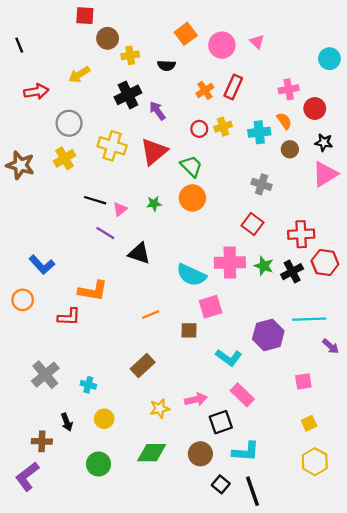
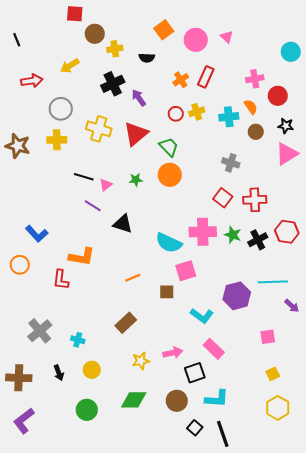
yellow cross: (65, 158) -> (57, 140), turned 30
red cross: (301, 234) -> (255, 200), moved
red L-shape: (69, 317) -> (61, 280), turned 95
brown cross: (42, 441) -> (19, 378), moved, size x1.4

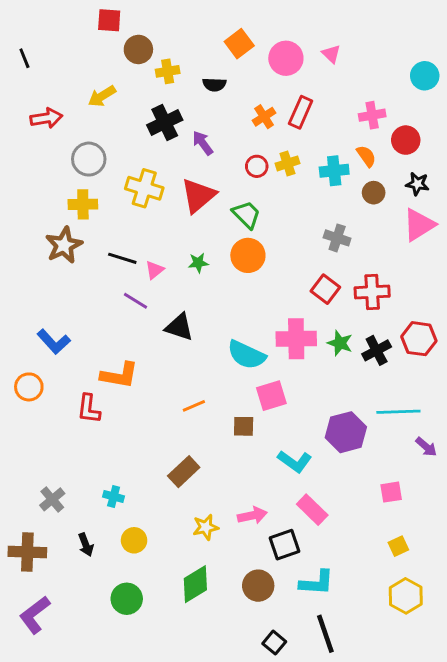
brown star: (18, 146) -> (64, 245), moved, turned 30
gray cross: (40, 331) -> (52, 499), moved, size x0.7
green diamond: (134, 400) -> (195, 584), turned -32
black square: (195, 428) -> (274, 643), moved

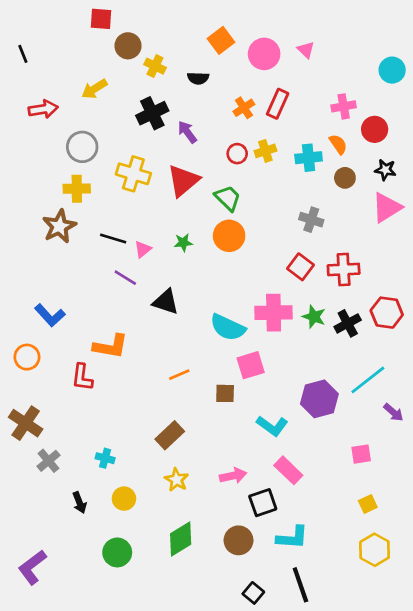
yellow cross: (168, 71) -> (155, 66), turned 35
cyan line: (398, 412) -> (368, 380), turned -36
yellow star: (206, 527) -> (177, 480), moved, turned -30
brown cross: (27, 552) -> (26, 423), moved, turned 32

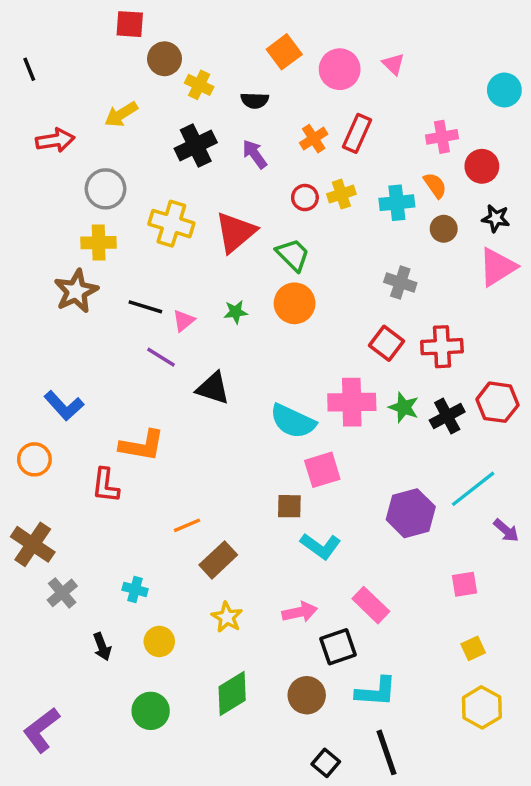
purple arrow: (187, 132) -> (255, 154), moved
orange line: (179, 375) -> (187, 525), moved
cyan L-shape: (272, 426) -> (321, 546), moved

